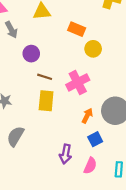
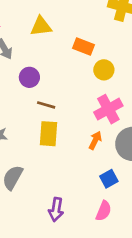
pink cross: (78, 82) -> (108, 109), moved
orange arrow: (87, 116) -> (95, 140), moved
purple arrow: (66, 154) -> (56, 209), moved

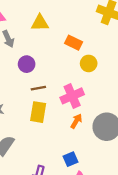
brown line: (46, 105) -> (38, 88), turned -32
pink cross: (108, 109) -> (72, 96), moved
blue square: (109, 179) -> (71, 159), moved

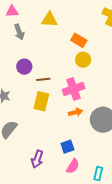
yellow circle: (89, 63) -> (83, 60), moved
purple circle: (27, 64) -> (24, 67), moved
orange arrow: (76, 121) -> (75, 112), turned 40

